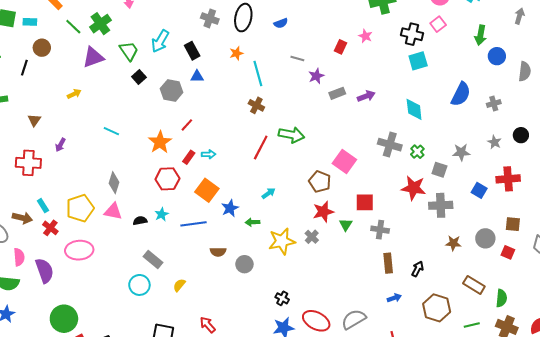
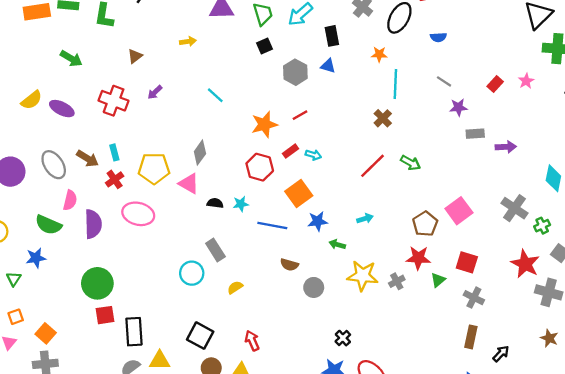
green arrow: (291, 135) -> (411, 163), size x0.7

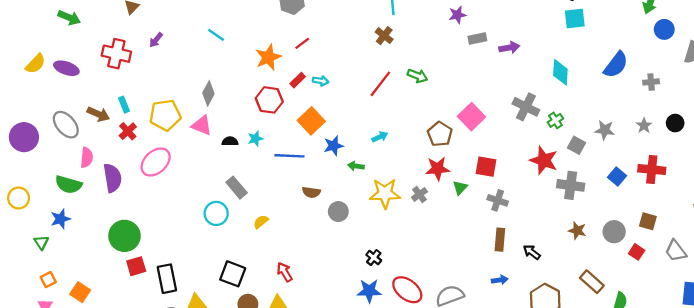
pink ellipse: (138, 214) -> (156, 162), turned -48
black arrow: (501, 354) -> (532, 252), turned -90

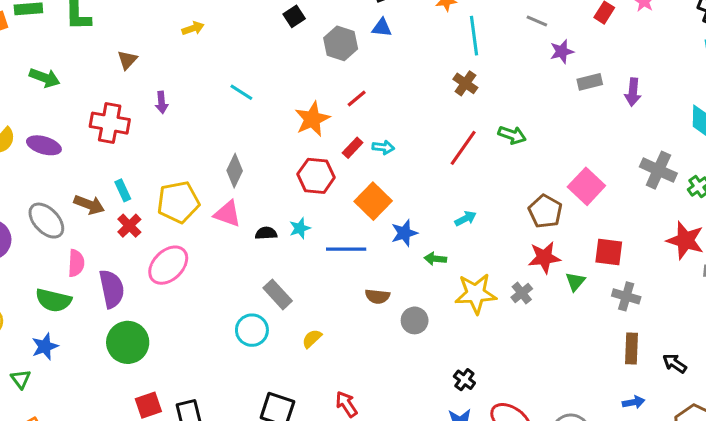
purple arrow: (156, 40) -> (162, 102), turned -42
purple arrow: (509, 48) -> (633, 92), turned 108
green circle: (124, 236) -> (128, 342), moved

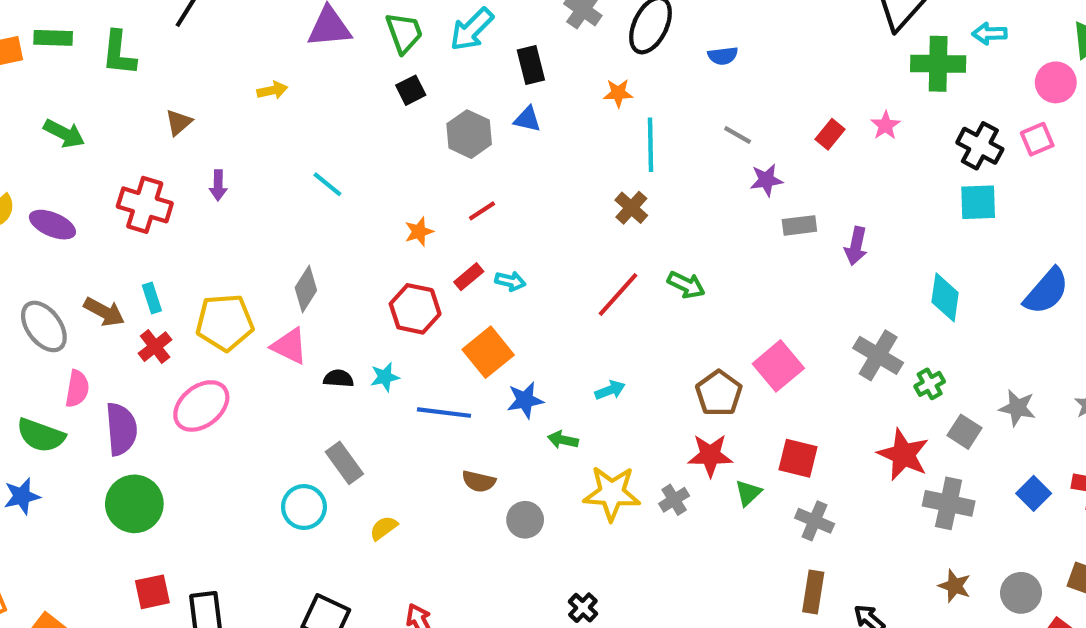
orange star: (312, 119) -> (419, 232), size x0.6

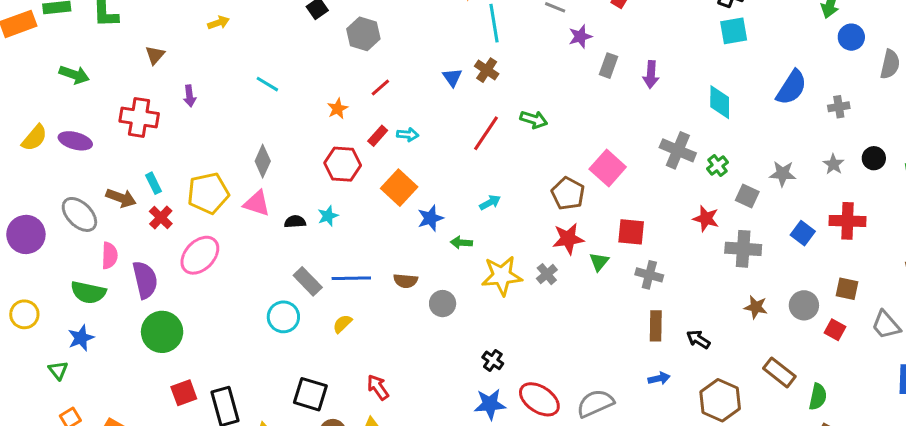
blue triangle: (527, 119) -> (452, 77), moved, turned 50
gray rectangle: (799, 225) -> (608, 66), turned -55
blue line: (444, 413) -> (351, 278), moved
red star: (903, 455) -> (706, 219), size x0.7

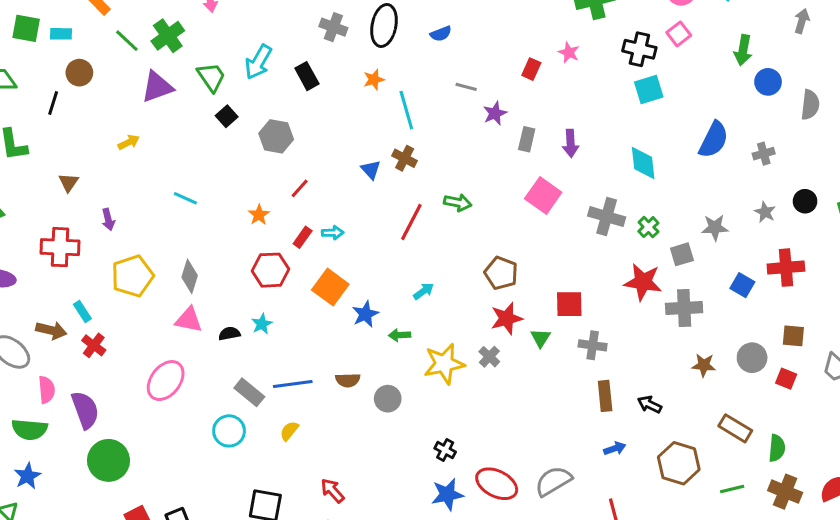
pink square: (608, 168) -> (543, 195), moved
yellow pentagon: (208, 193) -> (132, 276), moved
gray square: (747, 196) -> (682, 254), turned -35
red star: (706, 219) -> (643, 282), size x1.4
pink ellipse: (200, 255) -> (166, 381), moved

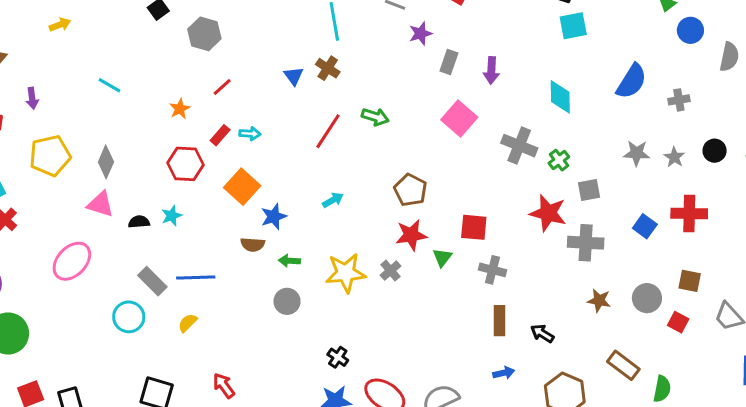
gray star: (715, 228) -> (637, 153), moved
green arrow: (399, 335) -> (289, 261), moved
brown semicircle: (348, 380) -> (253, 245), moved

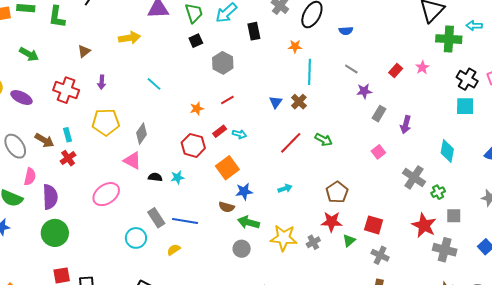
yellow arrow: (60, 25) -> (129, 38), size x1.5
pink square: (459, 119) -> (378, 152), size x0.6
green arrow: (289, 261) -> (249, 222), size x1.5

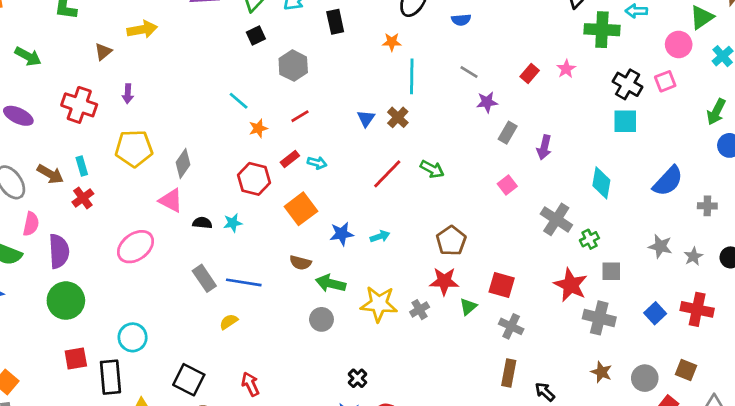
yellow arrow: (129, 38) -> (142, 29), moved
cyan line: (154, 84) -> (239, 101), moved
blue star: (244, 191) -> (342, 234), moved
cyan circle: (136, 238) -> (133, 337), moved

